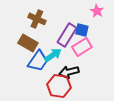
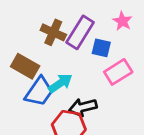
brown cross: (37, 19) -> (53, 32), moved
purple rectangle: (67, 35) -> (80, 32), moved
pink rectangle: (82, 47) -> (118, 72), moved

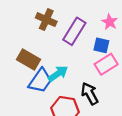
brown cross: (53, 32) -> (46, 20), moved
blue square: (101, 48) -> (101, 45), moved
black arrow: (83, 107) -> (90, 94), moved, turned 75

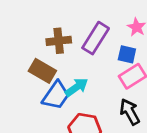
brown cross: (46, 20) -> (59, 41), moved, turned -30
black arrow: (90, 94) -> (130, 112), moved

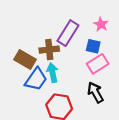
brown cross: (59, 41) -> (49, 50), moved
cyan arrow: (76, 87) -> (53, 73), turned -66

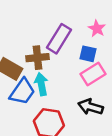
black arrow: (95, 92) -> (91, 107), turned -45

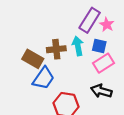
purple rectangle: (59, 39) -> (90, 20), moved
cyan arrow: (41, 84) -> (78, 46), moved

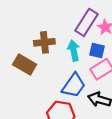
brown cross: (56, 49) -> (44, 42), moved
blue trapezoid: (43, 78) -> (74, 86), moved

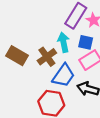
brown cross: (44, 42) -> (47, 57), moved, turned -30

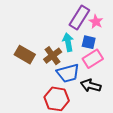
blue trapezoid: (64, 76) -> (68, 73), turned 40

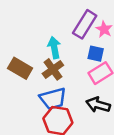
cyan arrow: (68, 42) -> (54, 48), moved
blue trapezoid: (68, 73) -> (53, 99), moved

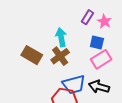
purple rectangle: (85, 24) -> (87, 17), size x0.6
blue trapezoid: (53, 99) -> (74, 85), moved

